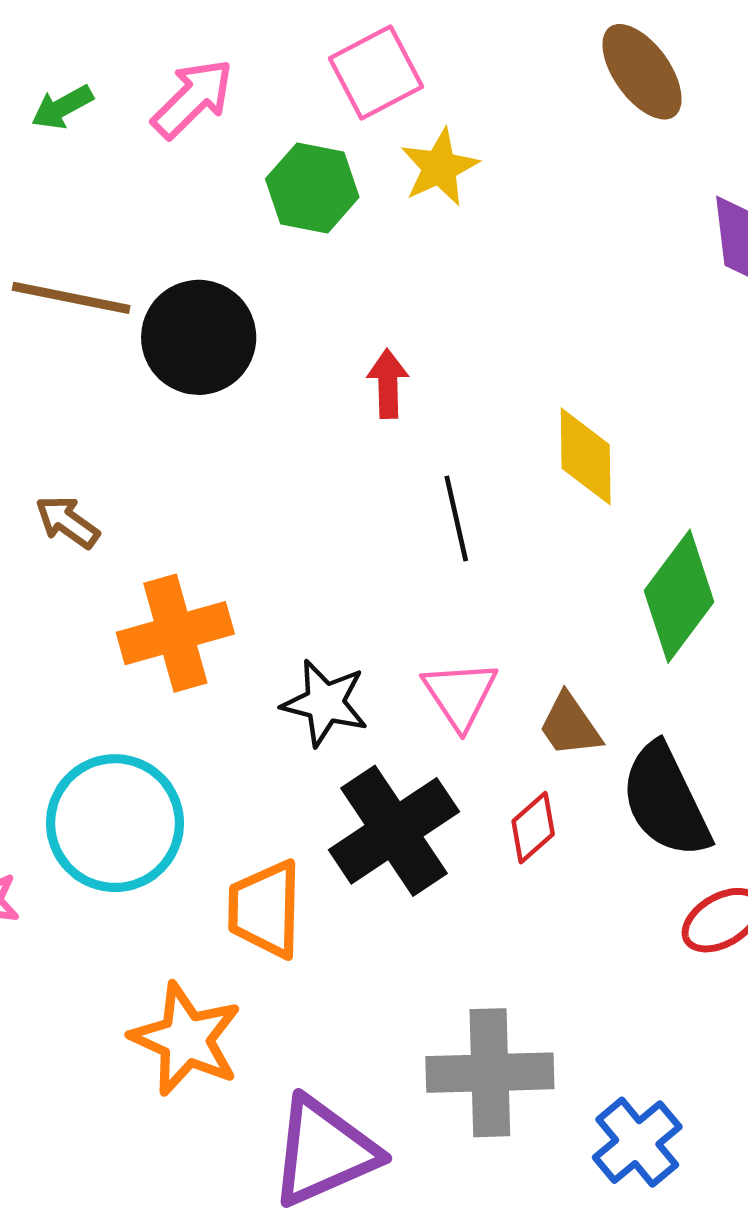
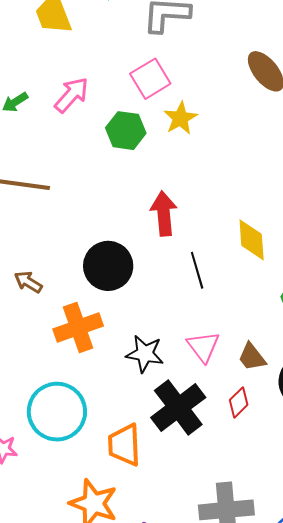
black circle: (199, 337) -> (108, 266), moved
red arrow: (388, 384) -> (164, 214), size x1.5

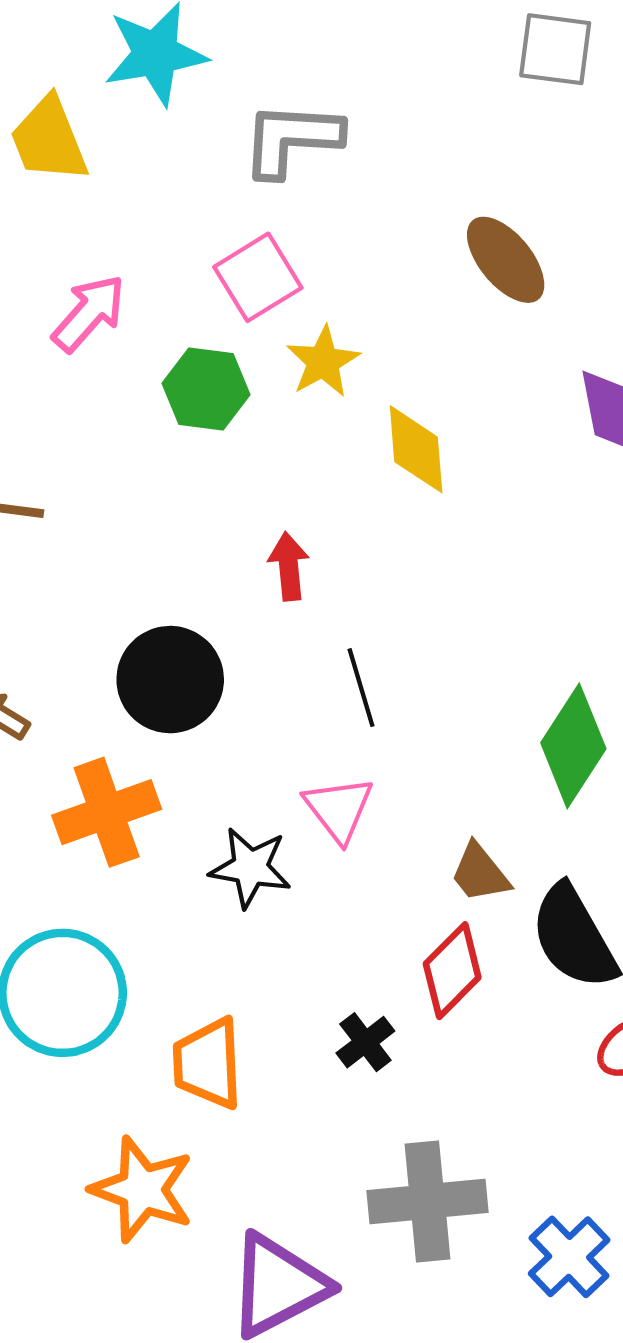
red arrow: (164, 214) -> (289, 566), size x0.7
yellow diamond: (252, 240) -> (416, 449), moved
pink triangle: (203, 347) -> (339, 809), moved
red diamond: (239, 402) -> (452, 971), size x1.4
black cross: (178, 407) -> (365, 1042), moved, size x0.5

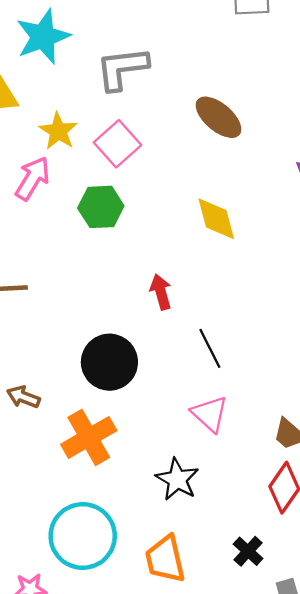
brown ellipse: (506, 260) -> (218, 117), moved
yellow star: (323, 362) -> (58, 131), moved
black star: (250, 868) -> (177, 479), moved, turned 30
black cross: (365, 1042) -> (248, 551), moved

